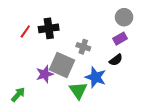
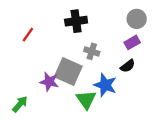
black cross: (49, 28) -> (76, 21), moved
purple star: (45, 74) -> (49, 82), turned 30

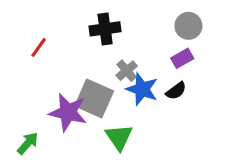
gray cross: (92, 51) -> (127, 71), turned 32
purple star: (49, 82) -> (68, 112), size x1.4
blue star: (105, 85) -> (142, 89), moved

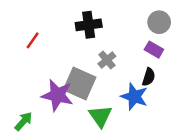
purple rectangle: (182, 58) -> (154, 50), turned 60
blue star: (142, 89) -> (134, 97), moved
black semicircle: (176, 91) -> (149, 77), turned -36

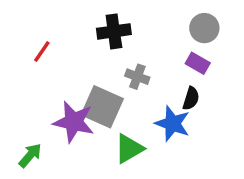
gray cross: (107, 60) -> (137, 77), turned -30
green triangle: (100, 116) -> (129, 149), turned 35

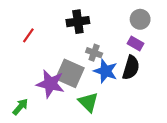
black semicircle: (191, 98) -> (131, 68), size x1.5
blue star: (173, 124) -> (106, 71), moved
green triangle: (129, 149) -> (88, 102), turned -45

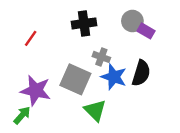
gray circle: (140, 19) -> (132, 21), moved
purple rectangle: (136, 43) -> (146, 31), moved
purple star: (50, 84) -> (36, 90), moved

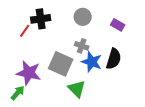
gray circle: (132, 21) -> (83, 17), moved
black cross: (84, 23) -> (41, 19), moved

